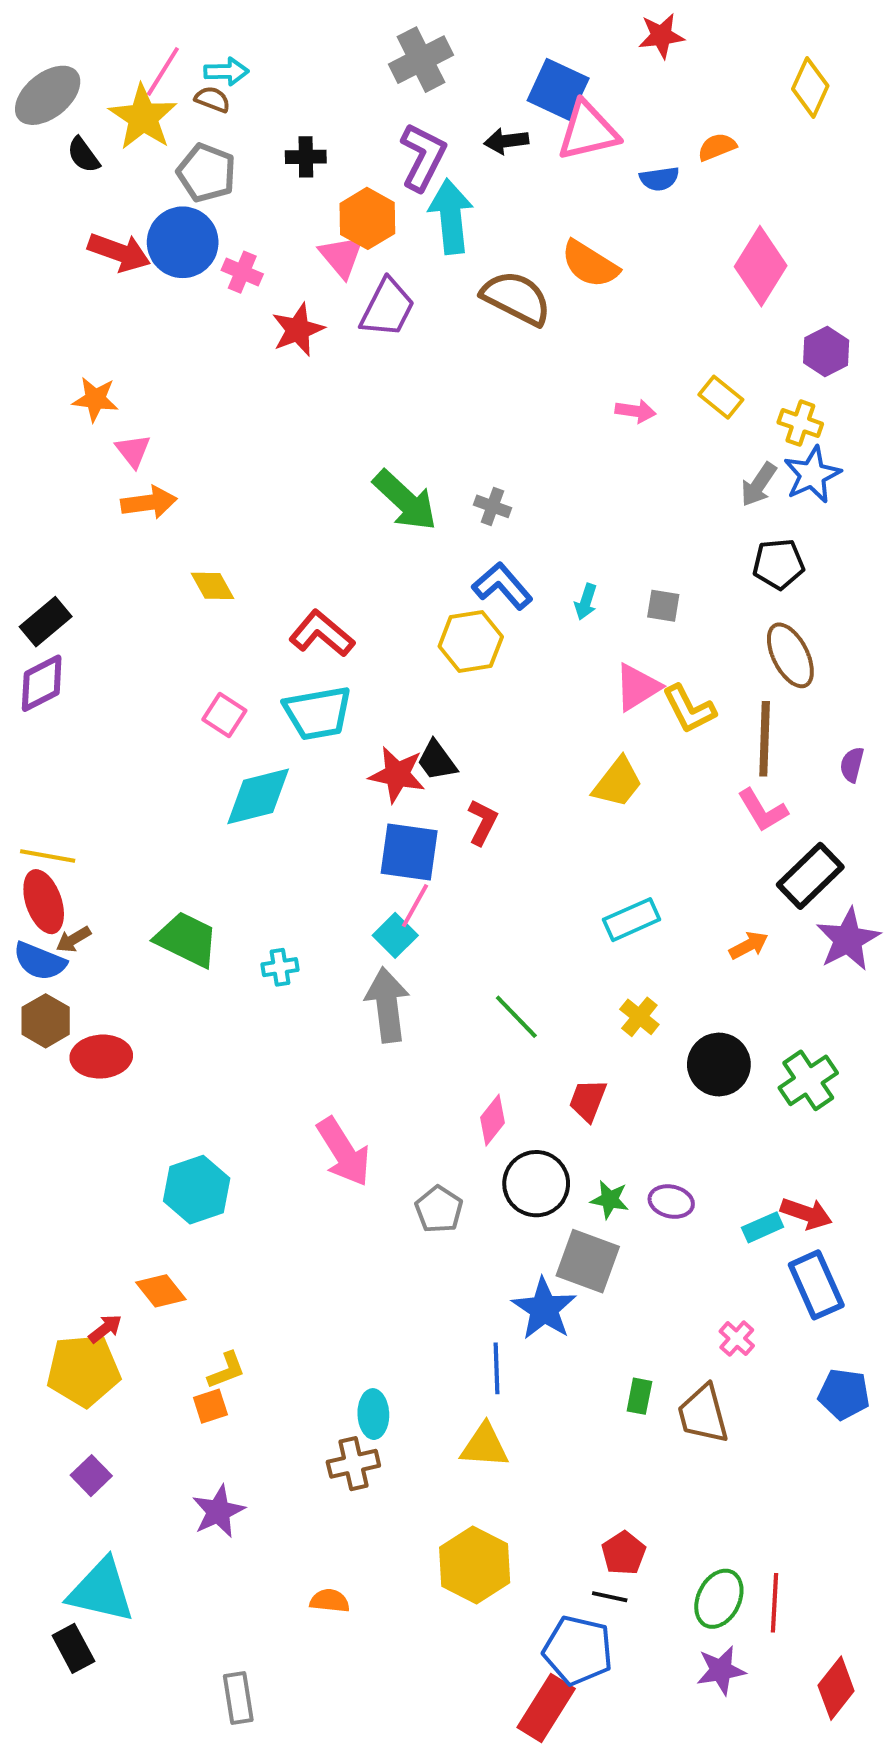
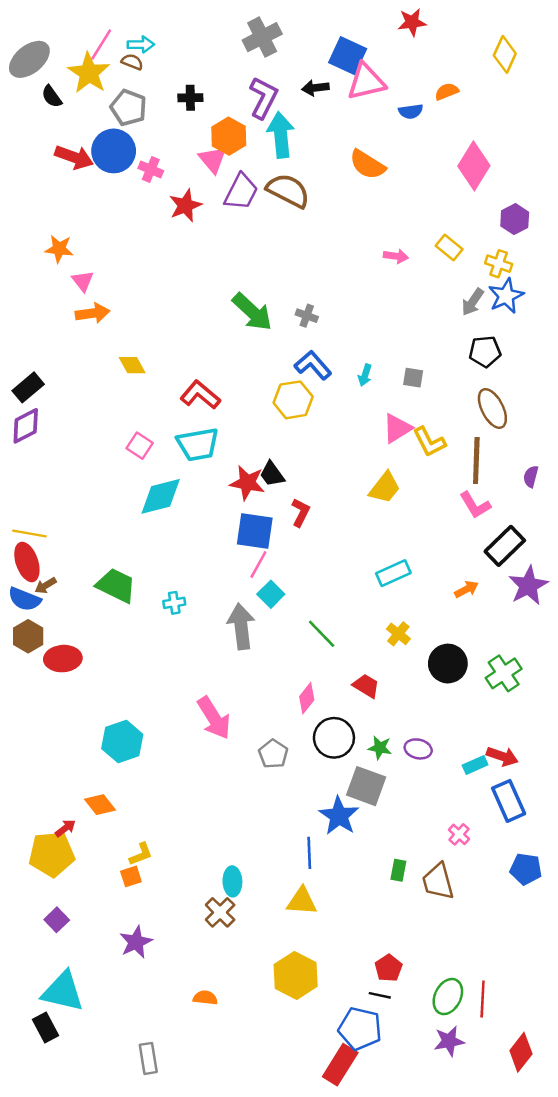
brown semicircle: (516, 298) -> (288, 191), moved
cyan square: (395, 935) -> (271, 594), moved
red trapezoid: (588, 1100) -> (366, 686), turned 100
brown cross: (353, 1464) -> (220, 912), turned -32

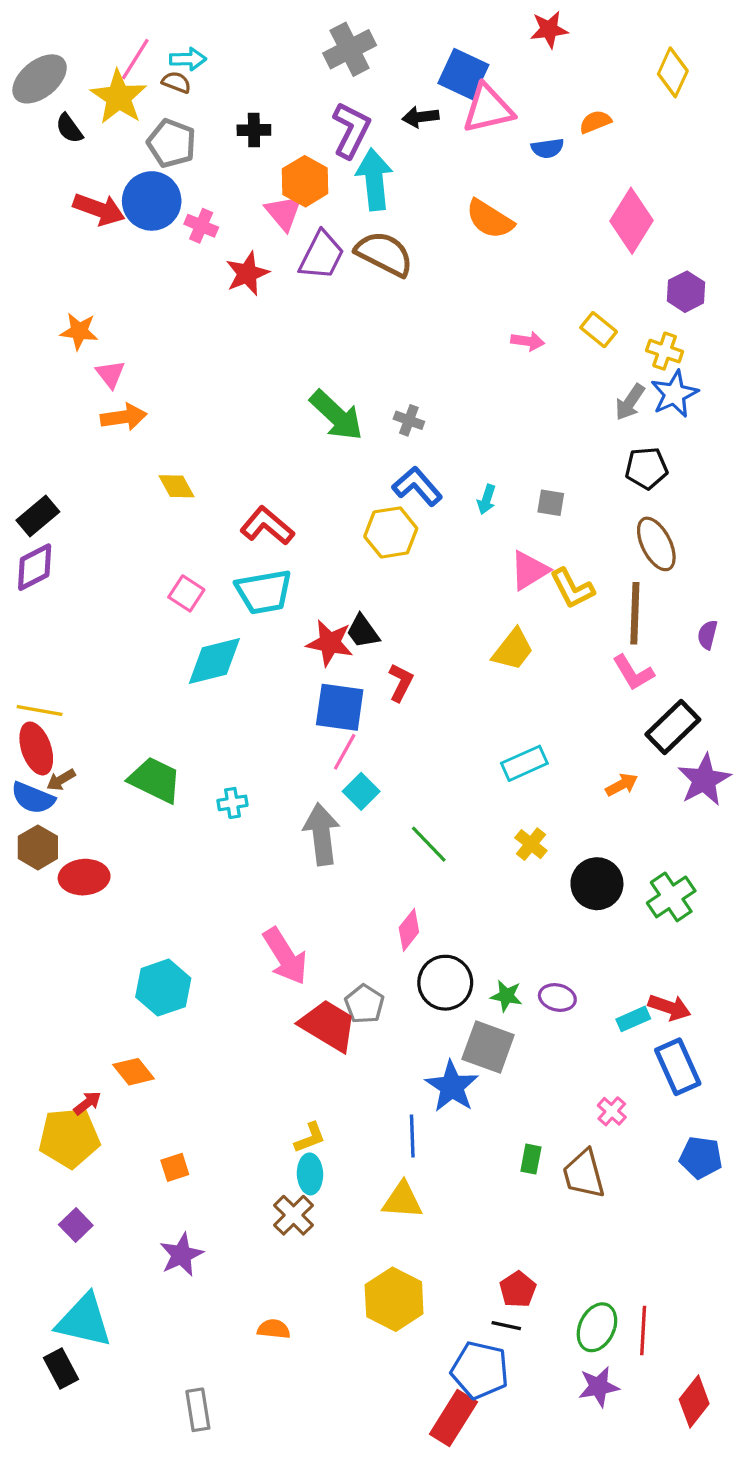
red trapezoid: (366, 686) -> (328, 1026), moved, size x1.6
yellow L-shape: (141, 854) -> (310, 1138), moved

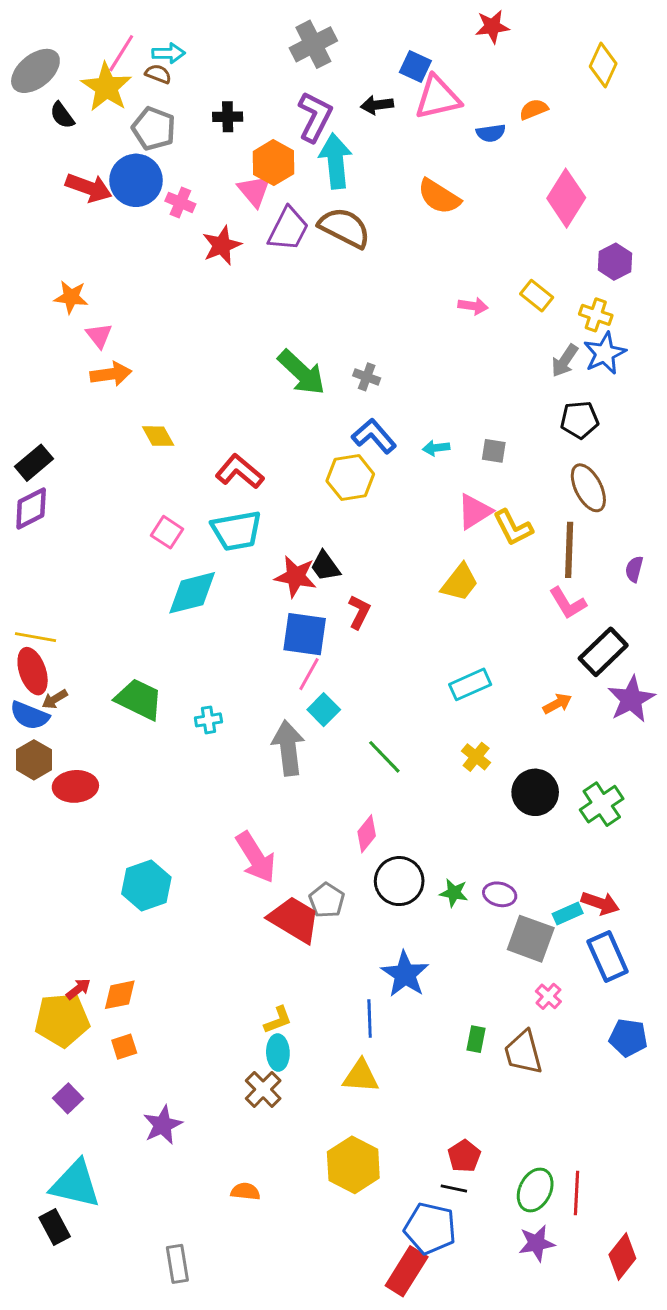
blue square: (463, 74) -> (415, 66), size x0.7
cyan arrow: (486, 499) -> (436, 448), turned 65
gray square: (488, 1047) -> (531, 939), moved
orange diamond: (134, 1072) -> (120, 995), moved, turned -63
orange square: (175, 1167) -> (124, 1047), moved

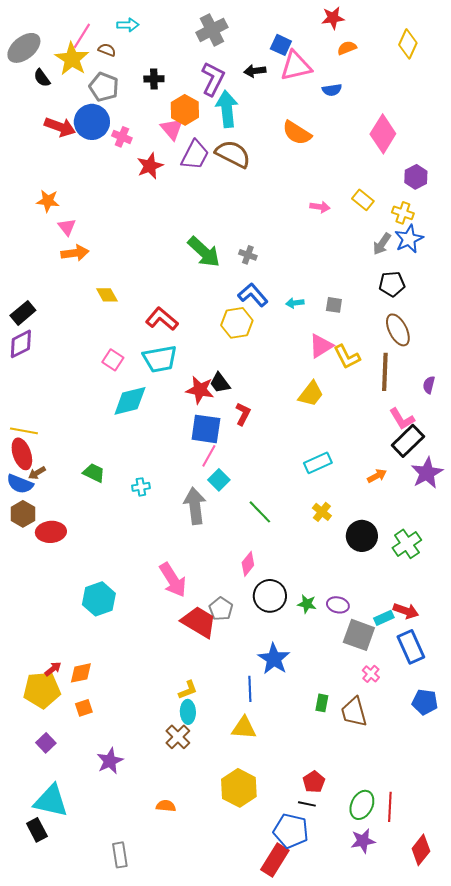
cyan arrow: (169, 53) -> (128, 25), moved
orange semicircle: (534, 109) -> (347, 48), moved
pink L-shape: (568, 603) -> (402, 419), moved
green trapezoid: (139, 699) -> (94, 473), size x0.7

